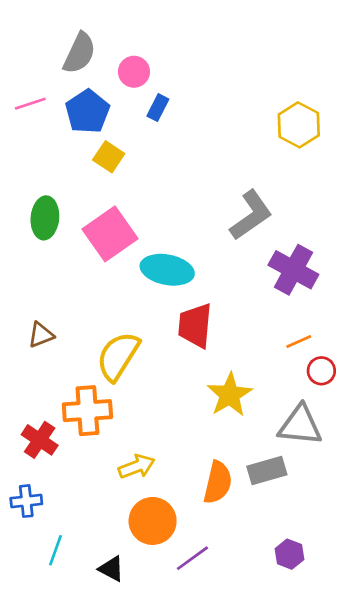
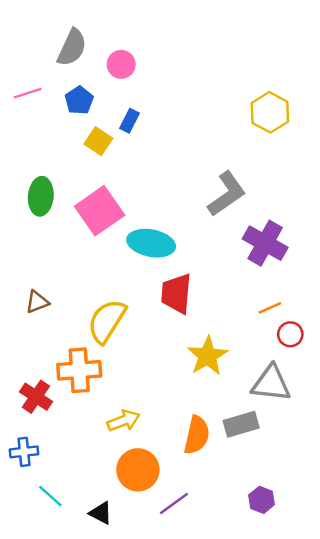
blue rectangle: (158, 108) -> (130, 121), moved
blue pentagon: (87, 112) -> (79, 100), size x0.7
cyan line: (56, 550) -> (50, 496), turned -68

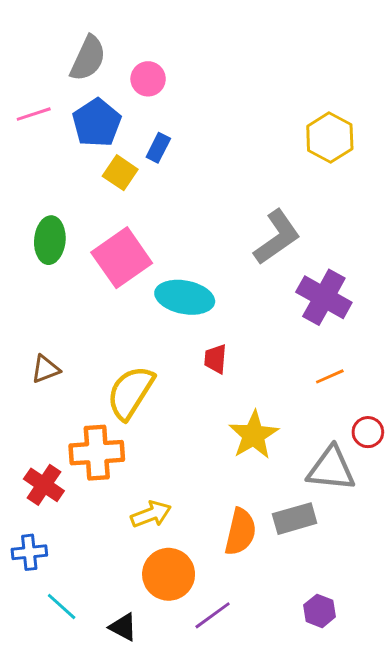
blue pentagon: (79, 100) -> (97, 123), size x1.4
red trapezoid: (176, 293) -> (215, 359), size x0.6
red circle: (290, 334) -> (368, 432), moved

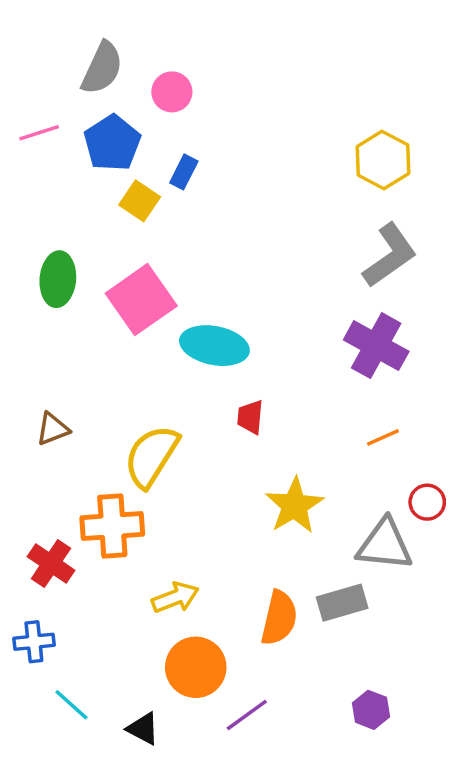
gray L-shape: (277, 237) -> (390, 255), moved

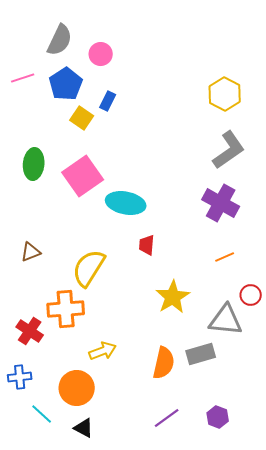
orange circle: (196, 667) -> (77, 388), moved
purple line: (247, 715) -> (167, 418), moved

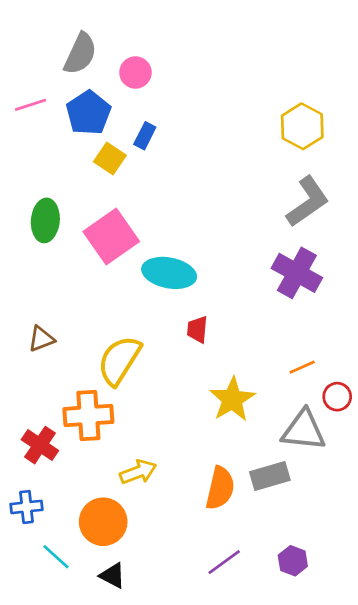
orange line: (225, 257) -> (302, 367), moved

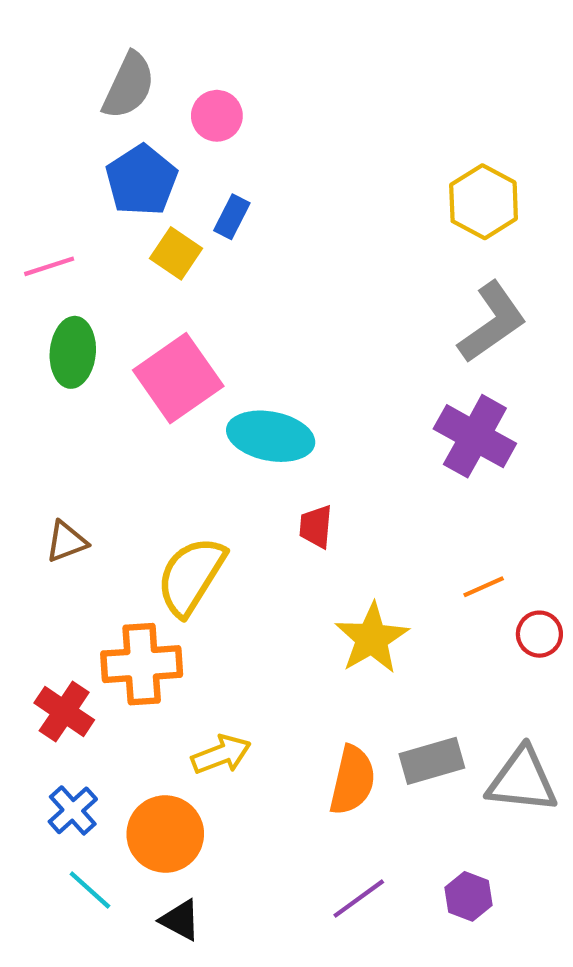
pink line: (31, 105) -> (49, 266), moved
gray triangle: (304, 430) -> (522, 780), moved
blue cross: (27, 507) -> (73, 810), moved, turned -36

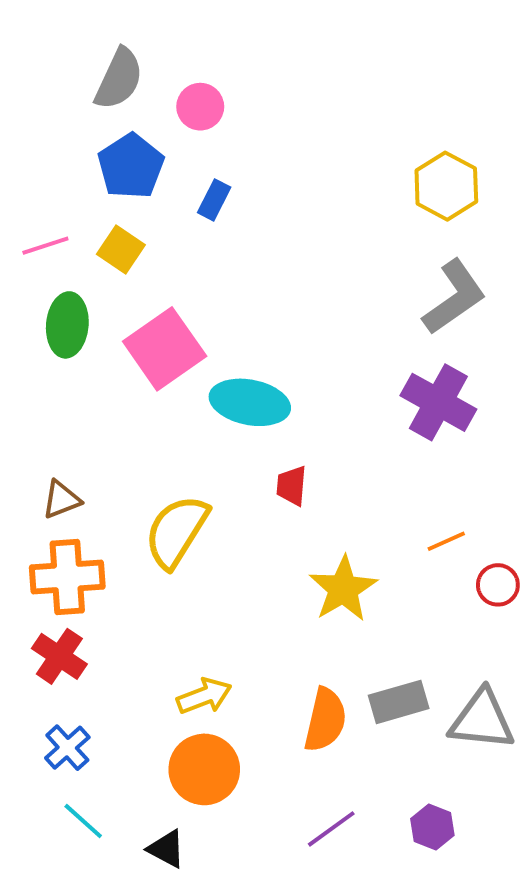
yellow square: (176, 253) -> (121, 250), moved
orange cross: (142, 664) -> (67, 577), moved
orange circle: (165, 834) -> (204, 769), moved

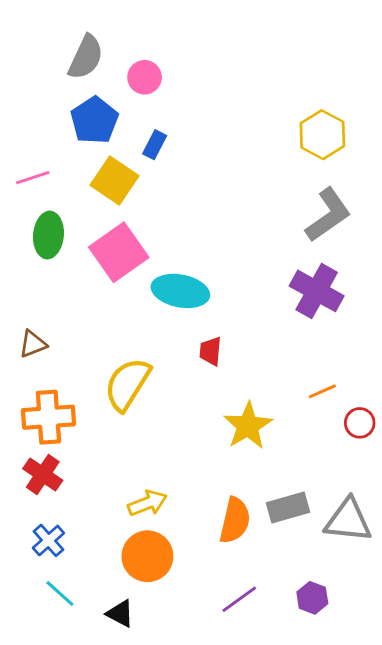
yellow square: (121, 250) -> (114, 181), moved, size x1.4
brown triangle: (61, 500) -> (33, 344), moved

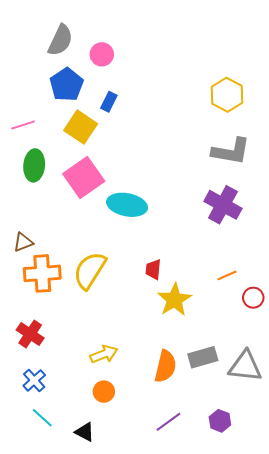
gray L-shape: (328, 215) -> (231, 151), turned 45
red trapezoid: (211, 351) -> (153, 269), moved
orange cross: (48, 417) -> (42, 273), moved
orange circle: (147, 556) -> (104, 392), size x0.6

